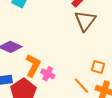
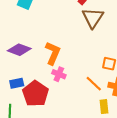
orange L-shape: (33, 65) -> (53, 53), moved

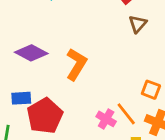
brown triangle: (93, 18) -> (138, 24), size x0.6
pink cross: (59, 74) -> (106, 119), moved

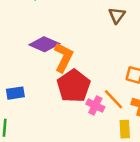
purple diamond: (31, 53) -> (44, 44), moved
red pentagon: (45, 116) -> (74, 86), moved

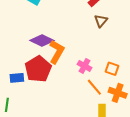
red pentagon: (74, 86) -> (38, 69), moved
pink cross: (95, 105) -> (84, 66), moved

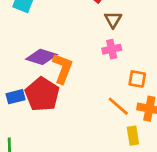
pink cross: (84, 66) -> (112, 49), moved, turned -32
blue rectangle: (17, 78) -> (16, 97), moved

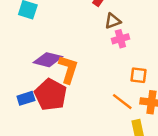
brown triangle: (113, 20) -> (113, 21), turned 42
pink cross: (112, 49) -> (120, 39), moved

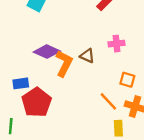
brown triangle: (113, 21) -> (87, 56), moved, turned 35
red pentagon: (51, 95) -> (37, 102), moved

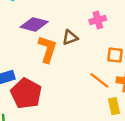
purple diamond: (47, 52) -> (34, 24), moved
brown triangle: (87, 56) -> (70, 37), turned -35

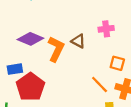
purple diamond: (34, 24) -> (30, 39), moved
brown triangle: (70, 37) -> (78, 41), turned 40

